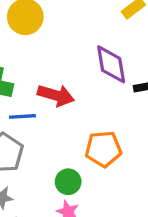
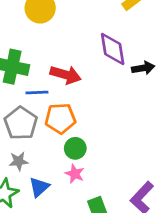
orange pentagon: (103, 149) -> (60, 118), moved

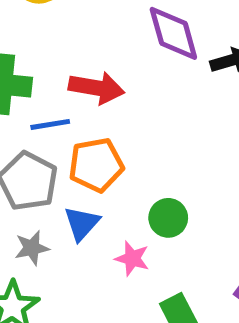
green circle: (75, 148) -> (168, 218), moved
blue triangle: (39, 187) -> (82, 223), moved

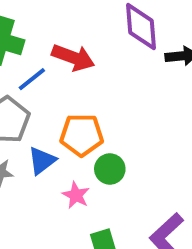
blue line: (50, 124) -> (32, 79), turned -40
orange pentagon: (96, 165) -> (82, 135), moved

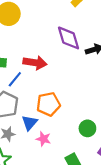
green circle: (110, 169) -> (87, 128), moved
pink star: (76, 195) -> (43, 139), moved

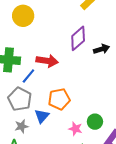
purple diamond: (69, 38) -> (78, 38), turned 65
pink star: (43, 139) -> (75, 129), moved

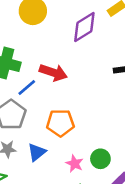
purple diamond: (78, 38) -> (84, 27), moved
blue triangle: (42, 116) -> (37, 152), moved

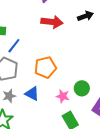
red arrow: (53, 72) -> (52, 22), moved
blue triangle: (37, 152) -> (32, 94), turned -42

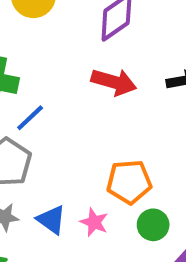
orange pentagon: (45, 67) -> (129, 182), moved
pink star: (63, 96) -> (94, 222), moved

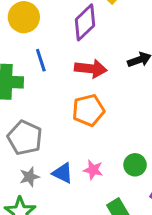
blue line: (30, 118) -> (41, 60), moved, turned -55
orange pentagon: (129, 182) -> (88, 110), moved

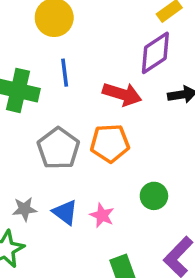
purple diamond: (85, 22) -> (155, 53), moved
gray pentagon: (25, 138) -> (58, 148), moved
green circle: (135, 165) -> (154, 196), moved

